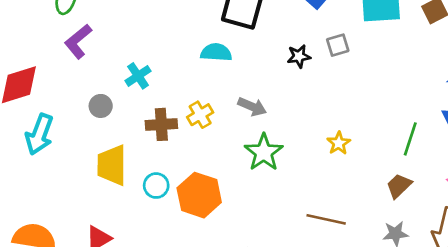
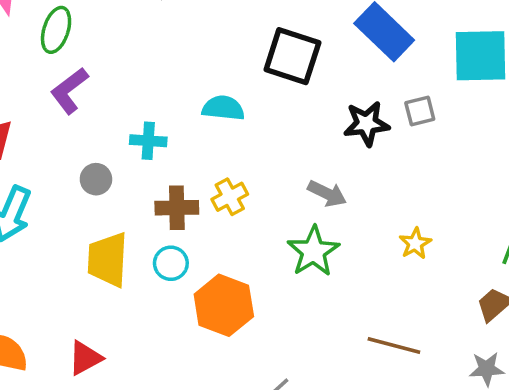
cyan semicircle: (216, 52) -> (223, 108), moved
black star: (299, 56) -> (367, 124), size x1.4
cyan cross: (138, 76) -> (148, 141), turned 35
gray arrow: (252, 107) -> (327, 194), moved
cyan circle: (156, 186) -> (171, 263), moved

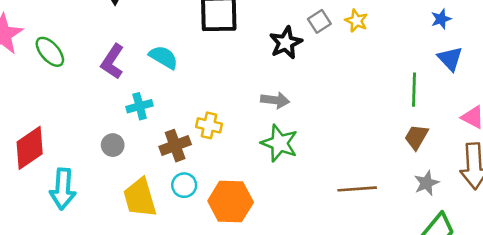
green ellipse: (56, 30) -> (50, 52), turned -40
purple L-shape: (69, 91) -> (112, 62), moved
cyan semicircle: (223, 108) -> (163, 57), moved, turned 44
yellow cross: (230, 197) -> (209, 125), turned -30
yellow star: (415, 243) -> (356, 21), moved

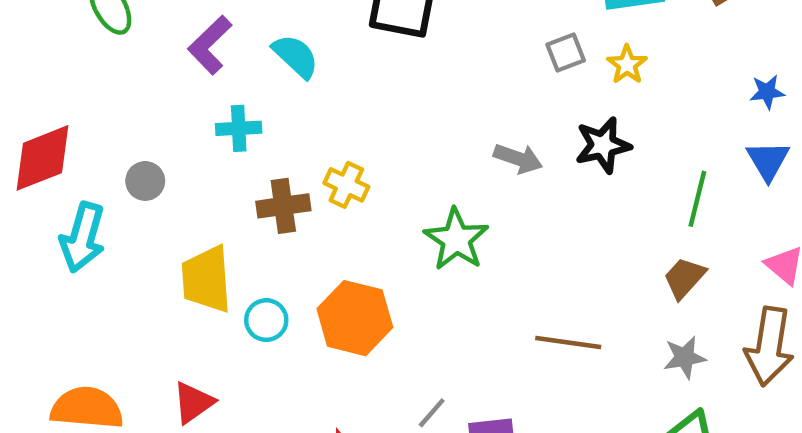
black star: (286, 43) -> (603, 145), moved
gray arrow: (275, 100) -> (518, 158), moved
gray circle: (113, 145) -> (145, 181), moved
cyan circle: (184, 185) -> (266, 320), moved

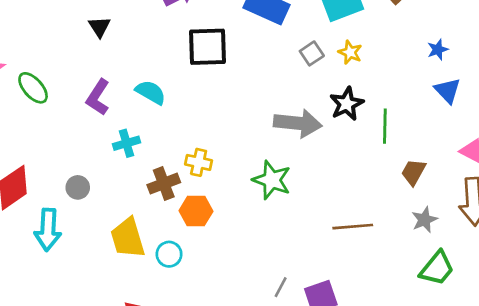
gray arrow: (518, 158) -> (298, 123), size x1.6
green line: (697, 199) -> (385, 126), moved
orange hexagon: (355, 318) -> (196, 211), moved, size x0.7

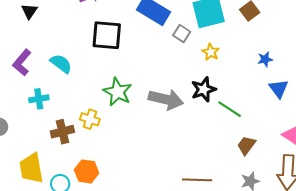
blue star: (438, 50) -> (265, 59), moved
gray square: (312, 53) -> (182, 33), moved, turned -30
green line: (385, 126) -> (230, 109), turned -65
green star: (272, 180) -> (118, 92), moved
orange hexagon: (196, 211) -> (87, 171), moved

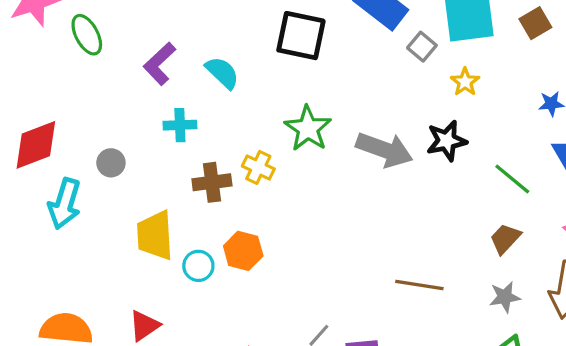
green line: (230, 109) -> (512, 179), moved

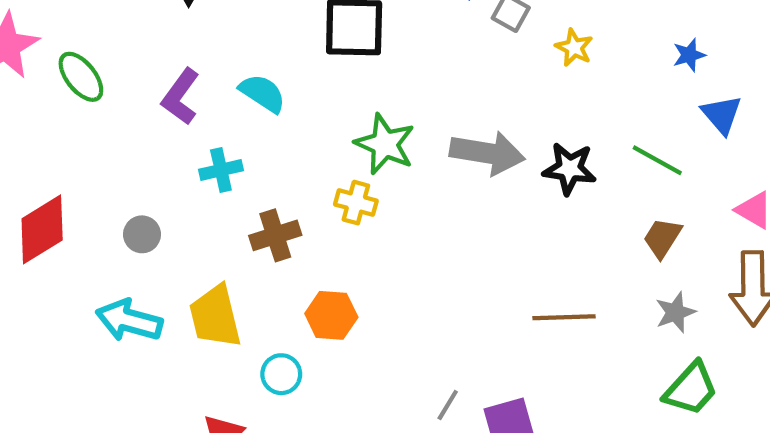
black star: (447, 141) -> (570, 169), moved, turned 30
yellow cross: (258, 167) -> (356, 203), moved
cyan arrow: (65, 204) -> (129, 320), moved, turned 99
cyan circle: (198, 266) -> (281, 374), moved

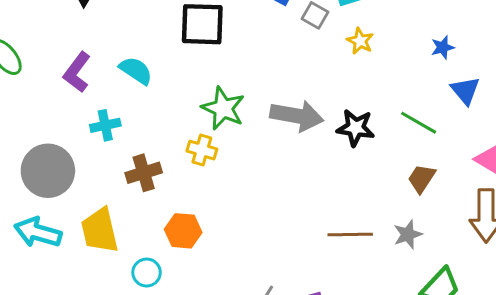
gray circle: (142, 234) -> (48, 171), size x2.0
gray star: (675, 312) -> (408, 234), moved

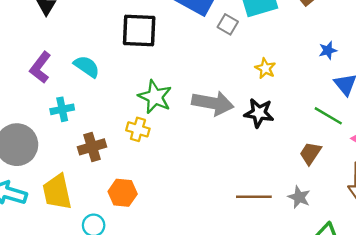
yellow star: (360, 41) -> (265, 68), moved
green line: (419, 123) -> (328, 116), moved
gray star: (408, 234) -> (299, 197), turned -30

